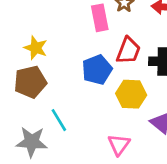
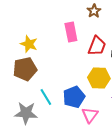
pink rectangle: (100, 18) -> (71, 32), moved
blue pentagon: (97, 70) -> (74, 97), moved

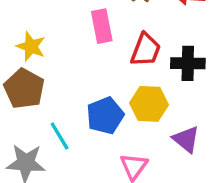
brown pentagon: (25, 69) -> (24, 89), turned -30
blue pentagon: (74, 97) -> (105, 116), moved

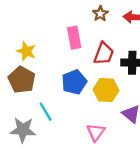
blue pentagon: (105, 116) -> (74, 82), moved

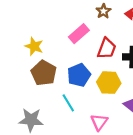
pink rectangle: (74, 38) -> (79, 34), turned 60
brown pentagon: (22, 80) -> (44, 73), moved
cyan line: (46, 112) -> (68, 103), moved

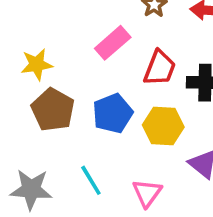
yellow star: (34, 46) -> (37, 64), turned -30
cyan line: (68, 103) -> (91, 180), moved

